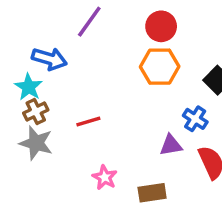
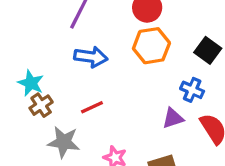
blue arrow: (49, 59) -> (91, 57), moved
gray star: (36, 143) -> (64, 142), moved

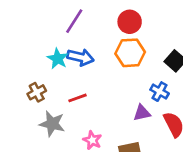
cyan star: (31, 83) -> (58, 59), moved

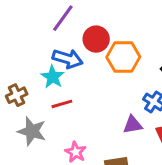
red circle: (130, 22) -> (96, 39), moved
cyan star: (58, 59) -> (53, 77), moved

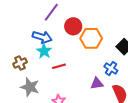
blue arrow: (68, 59) -> (42, 37), moved
red line: (62, 104) -> (59, 66), moved

